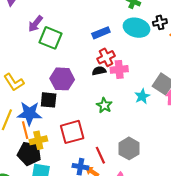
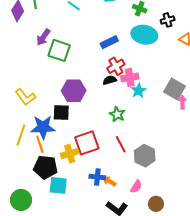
black cross: (160, 22) -> (168, 20), moved
cyan star: (142, 96) -> (139, 91), moved
yellow cross: (38, 140) -> (70, 154), moved
red line: (100, 155) -> (121, 144), moved

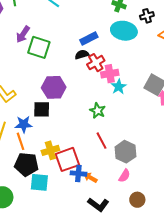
black semicircle: (110, 80) -> (82, 55), moved
blue star: (43, 127) -> (24, 124), size x0.7
red square: (87, 143) -> (67, 159), moved
pink semicircle: (136, 187) -> (124, 176), moved

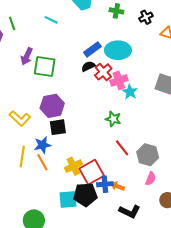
cyan ellipse: (124, 31) -> (118, 50), moved
purple hexagon: (54, 87) -> (52, 106), moved
black pentagon: (26, 164) -> (85, 195), moved

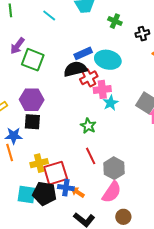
black semicircle: (88, 66) -> (75, 69), size x1.6
pink semicircle: (151, 179) -> (112, 192), size x1.6

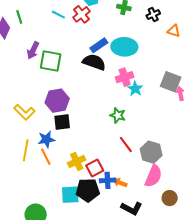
black semicircle: (75, 69) -> (94, 62), turned 45
red cross: (89, 78) -> (82, 14), moved
red square: (56, 173) -> (95, 168), size x0.7

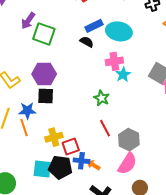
black semicircle: (94, 62) -> (87, 42), size x0.6

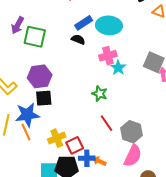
blue star: (27, 111) -> (27, 115), size x1.4

